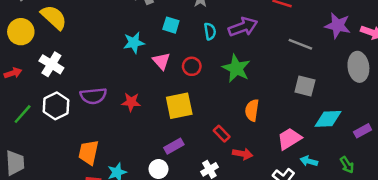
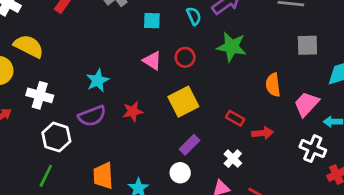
cyan star: (134, 43) -> (98, 80), moved
orange semicircle: (252, 110) -> (273, 85), moved
green line: (23, 114) -> (46, 176), moved

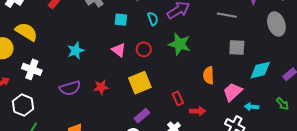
cyan star: (98, 80) -> (76, 51), moved
red rectangle: (235, 118) -> (178, 98), turned 32
white hexagon: (56, 137) -> (23, 105), moved

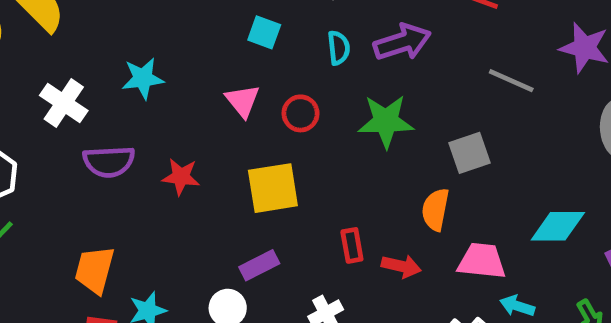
green star: (179, 44) -> (386, 121), turned -30
gray square: (237, 48) -> (470, 153), moved, turned -36
white cross: (32, 69) -> (64, 103), moved
pink trapezoid: (233, 92) -> (482, 261), turned 35
red arrow: (198, 111) -> (401, 266), moved

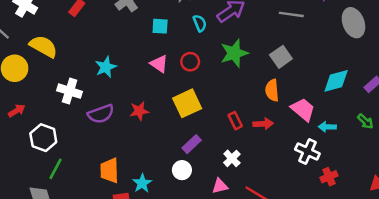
pink trapezoid: (482, 261) -> (303, 109), turned 50

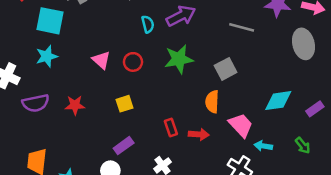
cyan square: (160, 26) -> (50, 21), moved, size x1.6
yellow square: (187, 103) -> (124, 104), size x0.6

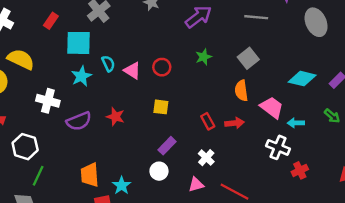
cyan semicircle: (148, 24) -> (108, 64), moved
green star: (179, 59) -> (204, 57), size x0.6
cyan diamond: (278, 101) -> (302, 79), turned 32
yellow square: (124, 104) -> (161, 107), turned 35
red star: (75, 105) -> (115, 117), turned 30

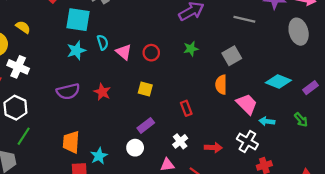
yellow semicircle: (21, 59) -> (23, 27), size x0.6
white cross: (48, 101) -> (18, 67), moved
red arrow: (234, 123) -> (213, 148), moved

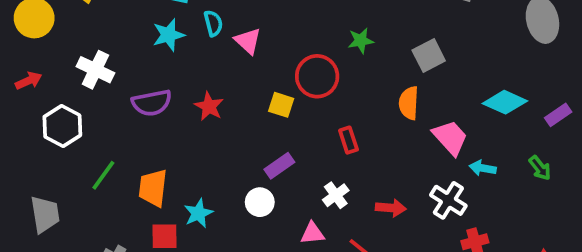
red circle: (151, 53) -> (317, 76), moved, size x1.5
white cross: (18, 67) -> (95, 70), moved
green line: (24, 136) -> (103, 175), moved

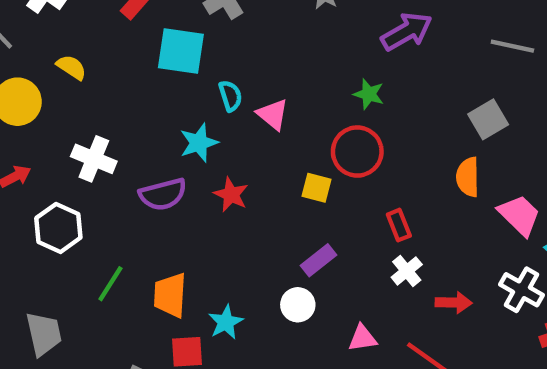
cyan star: (169, 35) -> (199, 143), moved
green star: (361, 41) -> (369, 94), moved, turned 30
white cross: (336, 195) -> (407, 271), moved

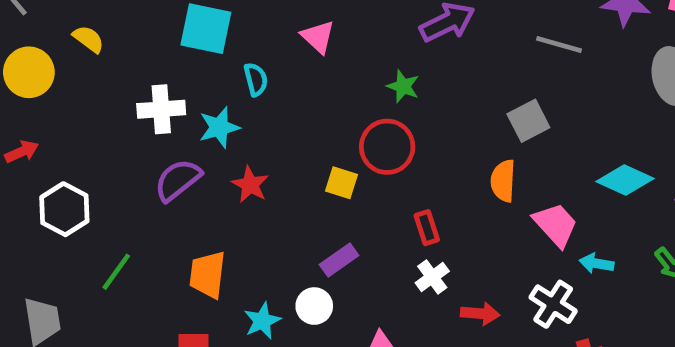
pink triangle: (273, 114) -> (318, 37), moved
white cross: (94, 159) -> (161, 109), moved, turned -30
purple semicircle: (163, 194) -> (178, 180), turned 153
orange trapezoid: (170, 295) -> (208, 275), moved
cyan star: (226, 322) -> (262, 321), moved

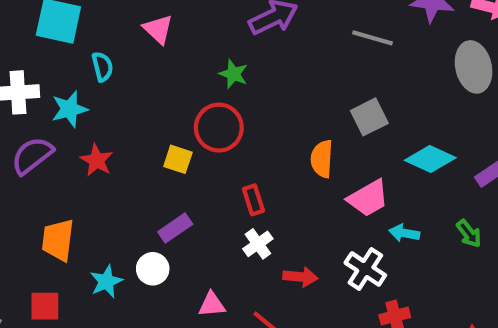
gray square: (528, 121) -> (369, 117), moved
pink trapezoid: (556, 225) -> (368, 198), turned 102

